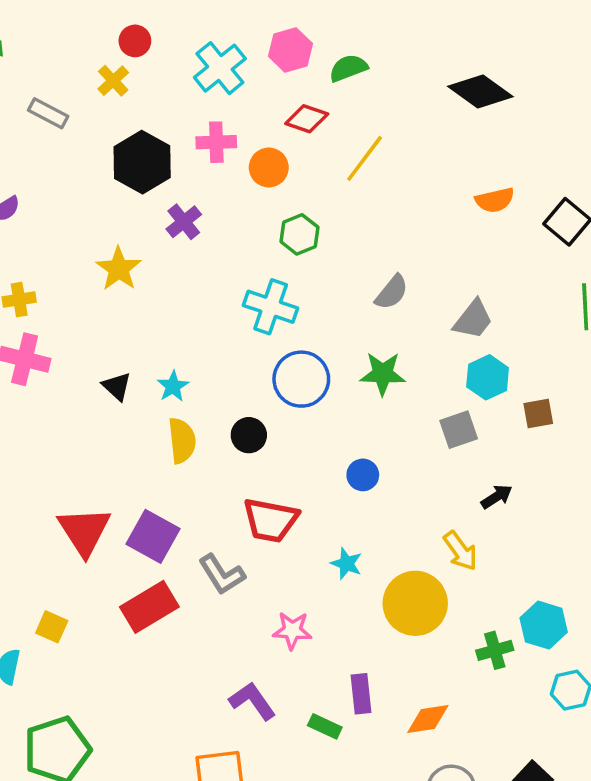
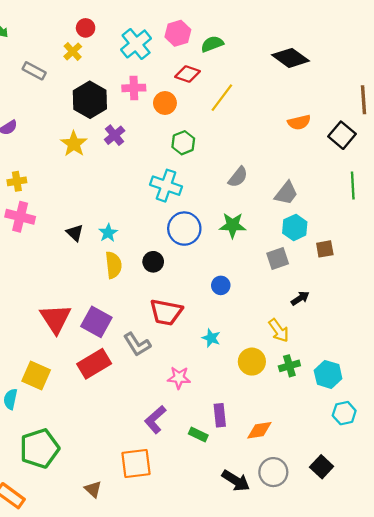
yellow star: (119, 269) -> (74, 144), moved
yellow circle: (415, 603) -> (252, 362), size x0.7
yellow square: (52, 627) -> (36, 376), size x1.5
green cross: (495, 650) -> (289, 366), moved
purple L-shape: (252, 701) -> (155, 419), turned -96

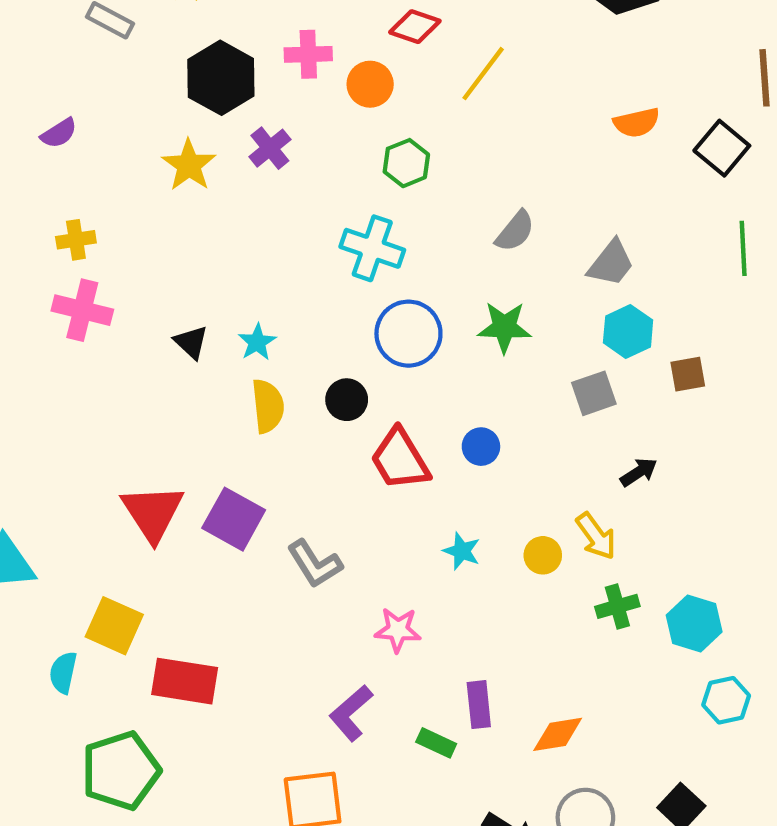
red trapezoid: (166, 312) -> (400, 459), moved, turned 48
yellow circle: (252, 362) -> (543, 555), moved, size x0.7
red rectangle: (94, 364) -> (185, 681), moved, turned 40

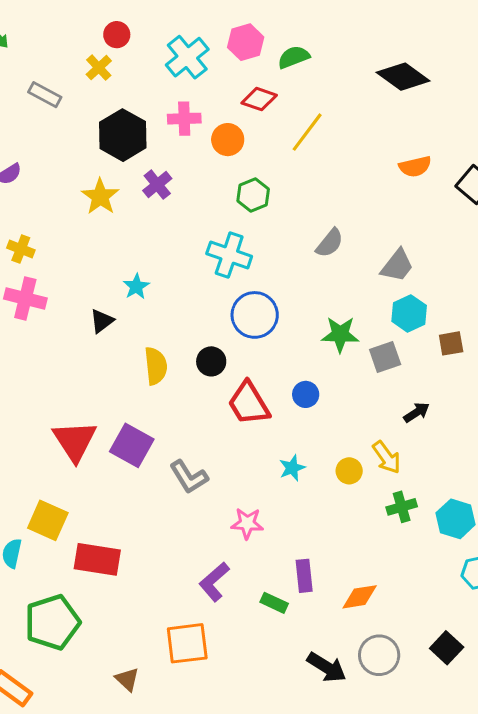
yellow cross: (76, 240) -> (21, 249), turned 30
green star: (504, 327) -> (340, 334), moved
black triangle: (191, 342) -> (102, 321), turned 40
cyan star: (257, 342) -> (136, 286), moved
cyan star: (462, 551) -> (292, 468), turned 30

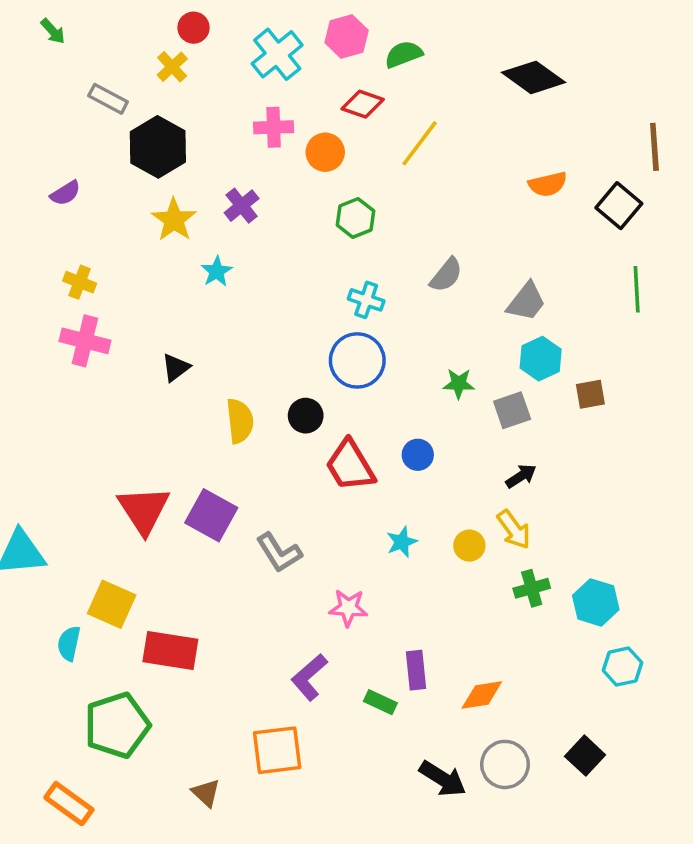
black hexagon: (123, 135) -> (158, 147), moved
cyan cross: (229, 255) -> (366, 300), moved, size x0.7
cyan star: (136, 286) -> (217, 271), moved
green star: (340, 334) -> (459, 384), size x0.7
black arrow: (417, 412) -> (521, 476), moved

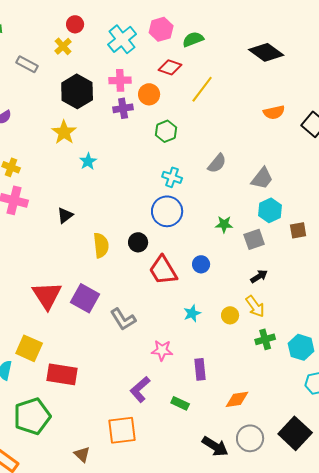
black hexagon: (158, 147) -> (77, 91), moved
purple cross: (242, 206) -> (123, 108), moved, turned 30
purple rectangle: (416, 670) -> (200, 369), moved
black square: (585, 756) -> (295, 433), size x1.5

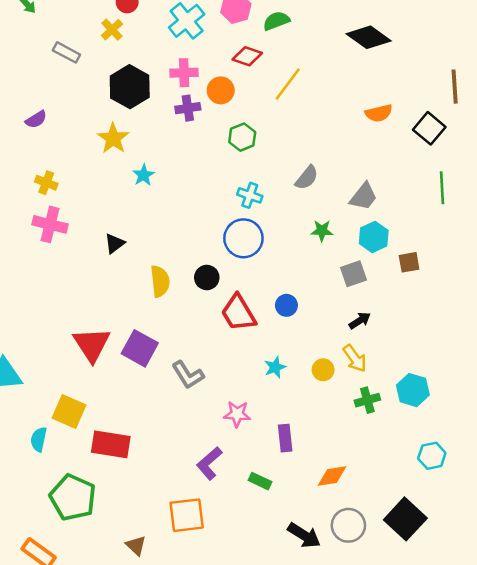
green star: (224, 224) -> (322, 231), moved
cyan hexagon: (301, 347) -> (413, 390), moved
green pentagon: (32, 416) -> (73, 497), turned -30

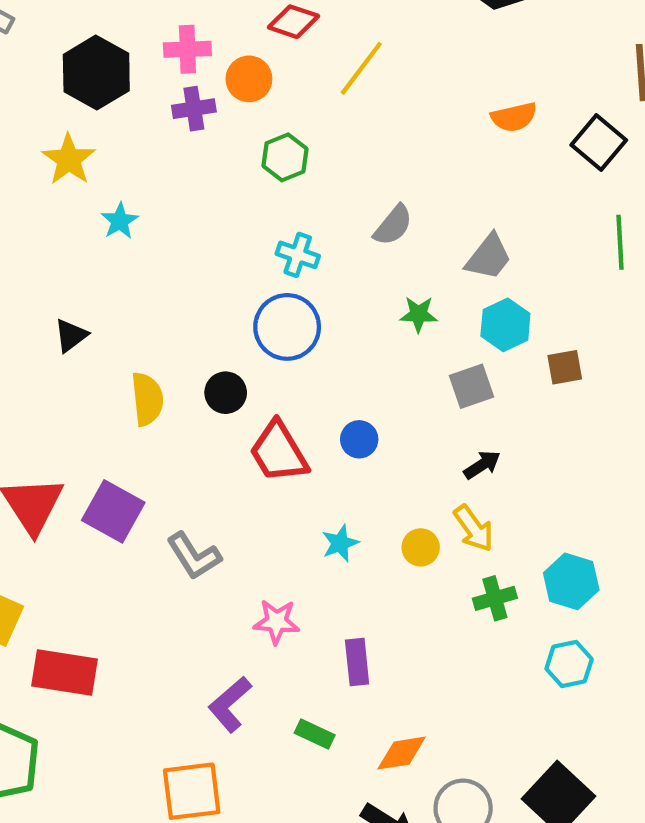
cyan hexagon: (432, 456) -> (569, 664), moved
orange diamond: (332, 476) -> (402, 753), moved

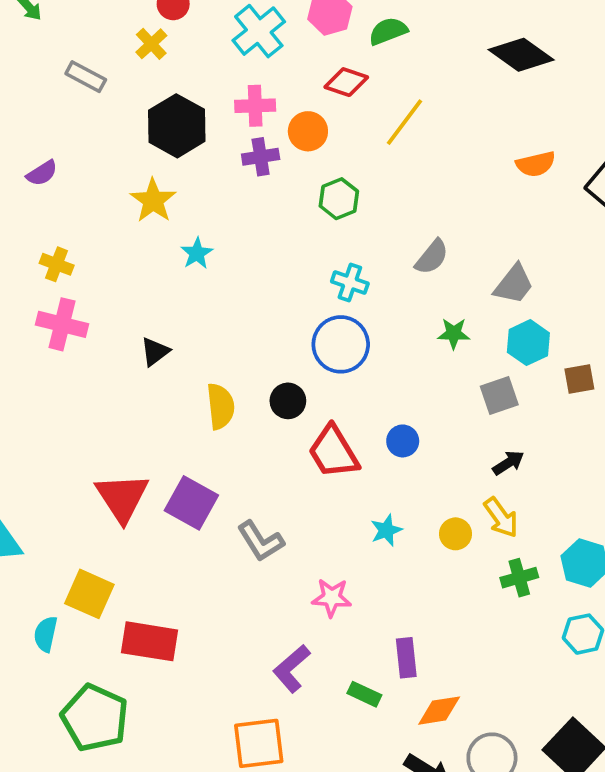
purple rectangle: (357, 662) -> (406, 658), moved

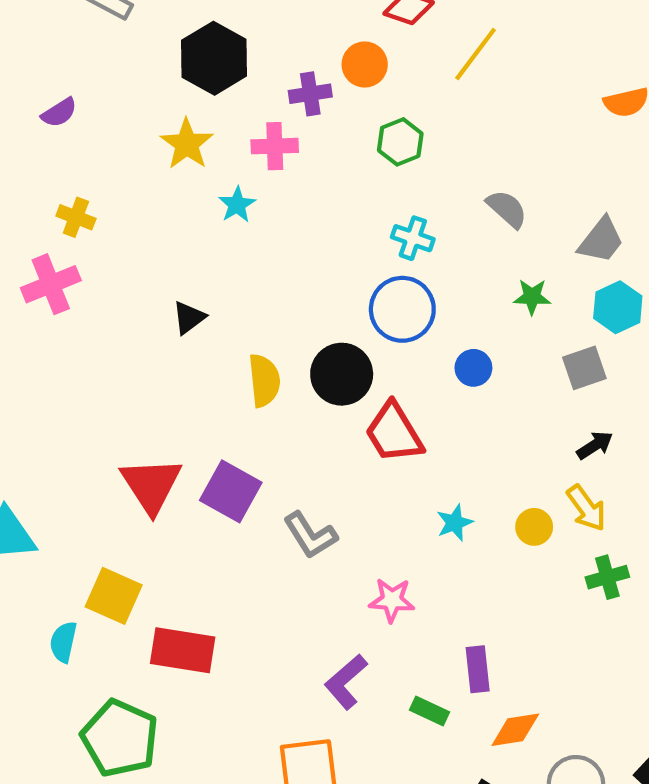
pink cross: (255, 106) -> (275, 146), moved
gray semicircle: (432, 257) -> (507, 209), turned -87
pink cross: (62, 324) -> (51, 284), moved, turned -36
black circle: (288, 401) -> (342, 374), size x1.5
blue circle: (403, 441) -> (473, 368), moved

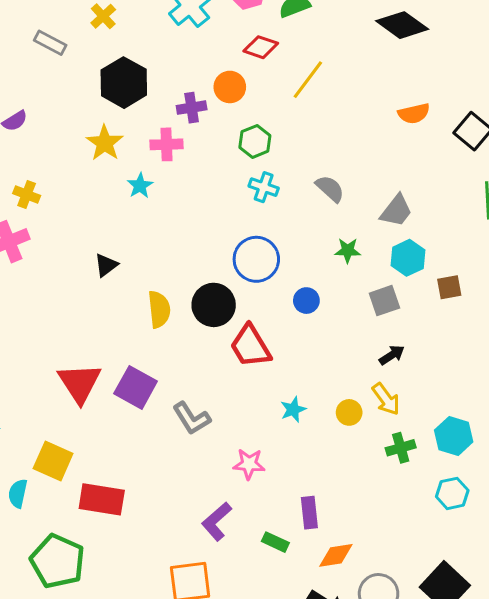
cyan cross: (413, 238) -> (264, 187), moved

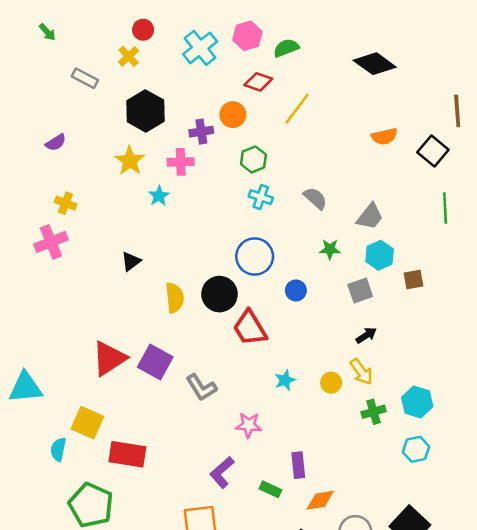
red triangle: (80, 383) -> (109, 358), turned 30

